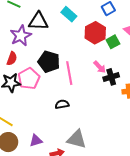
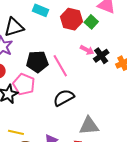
black semicircle: (62, 104) -> (64, 98), size x1.5

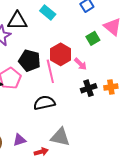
red hexagon: (72, 19) -> (61, 54), moved
black cross: (101, 56) -> (89, 88), moved

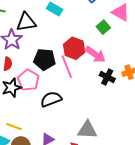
pink arrow: (80, 64) -> (95, 54), size x1.5
black cross: (89, 88) -> (107, 77), turned -35
black semicircle: (44, 103) -> (51, 99), moved

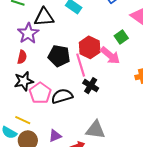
green square: (103, 27) -> (121, 37), moved
black cross: (107, 77) -> (91, 86), moved
pink pentagon: (28, 80) -> (40, 93), moved

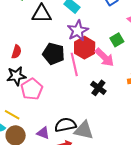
purple star: (28, 33) -> (78, 31), moved
black cross: (91, 86) -> (98, 88), moved
black semicircle: (62, 96) -> (65, 125), moved
purple triangle: (55, 136) -> (43, 133), turned 40

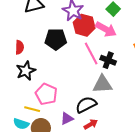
pink line: (74, 64) -> (91, 54), moved
pink pentagon: (32, 89) -> (46, 94), moved
gray triangle: (84, 130) -> (102, 84), moved
purple triangle: (43, 133) -> (67, 118), turned -32

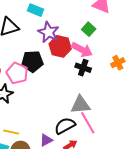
pink line: (91, 54) -> (88, 123), moved
black cross: (108, 60) -> (83, 68), moved
pink pentagon: (46, 94) -> (17, 73), moved

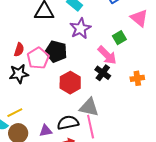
red hexagon: (60, 46) -> (70, 83), moved
yellow line: (11, 132) -> (15, 113), turned -56

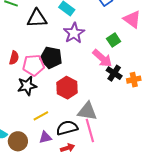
pink pentagon: (38, 58) -> (34, 65), turned 30
black cross: (103, 73) -> (114, 73), moved
black star: (19, 74) -> (27, 86), moved
yellow line: (15, 113) -> (41, 116), moved

